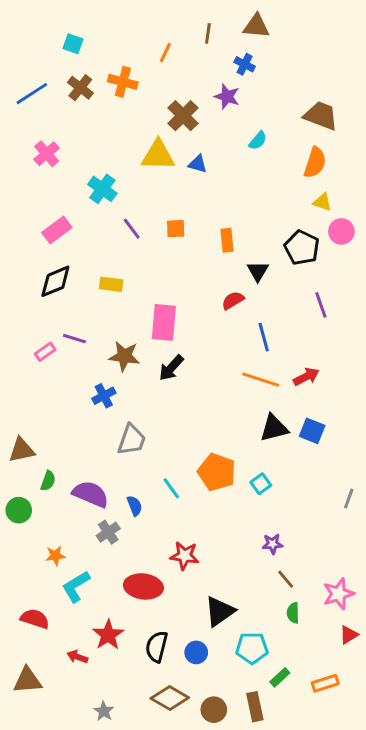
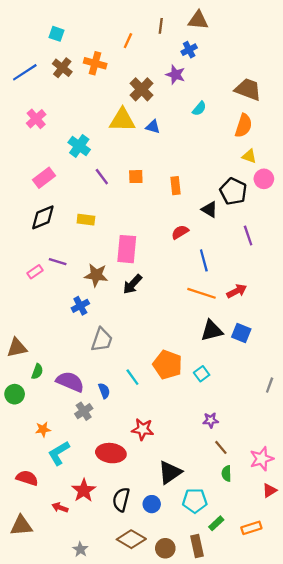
blue cross: (245, 64) -> (189, 50), turned 35
black triangle: (258, 271) -> (209, 209), moved, turned -30

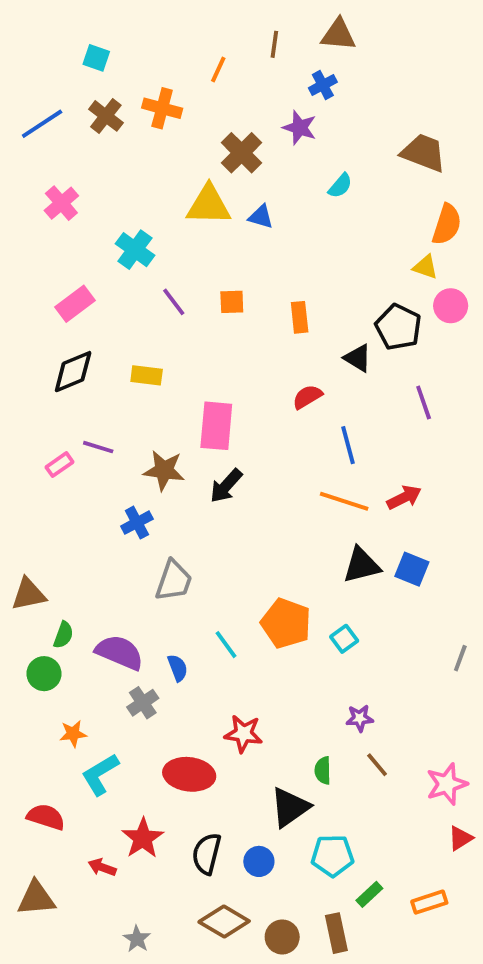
orange semicircle: (243, 126) -> (447, 224), moved
green circle: (15, 394) -> (44, 674), moved
green semicircle: (226, 473) -> (323, 770), moved

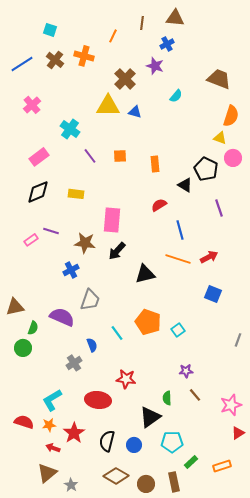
black triangle: (362, 565) -> (145, 274), moved
purple semicircle: (120, 652) -> (62, 317), moved
orange star: (73, 734) -> (49, 425), moved
brown triangle: (36, 898) -> (47, 473), moved, turned -35

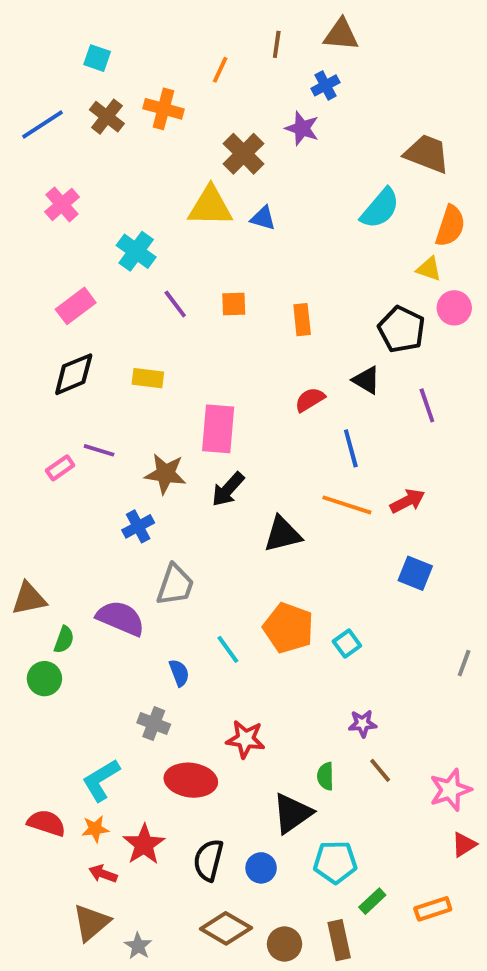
cyan semicircle: (176, 96) -> (380, 208), moved, size x1.6
black triangle: (185, 185) -> (366, 380), moved
gray cross: (74, 363) -> (154, 724), moved, turned -35

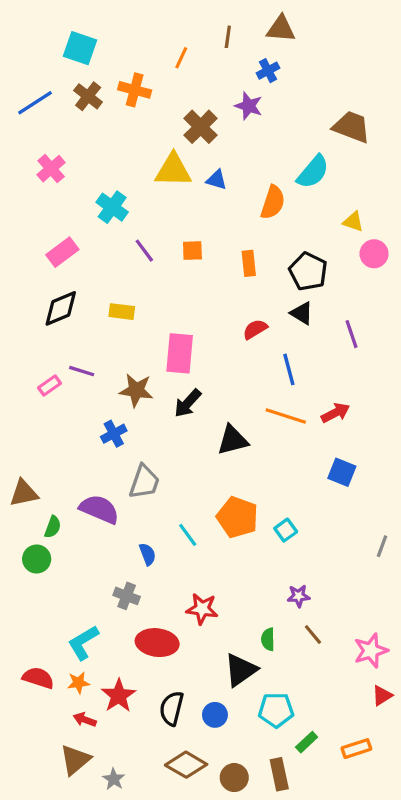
cyan square: (97, 58) -> (80, 48), size x1.5
orange semicircle: (450, 226) -> (273, 202), moved
black pentagon: (402, 329) -> (308, 271), moved

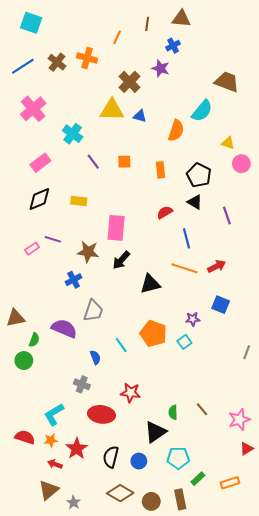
cyan square: (80, 48) -> (31, 23), moved
pink cross: (51, 169) -> (33, 109), size x1.4
purple star: (299, 596) -> (193, 319), moved

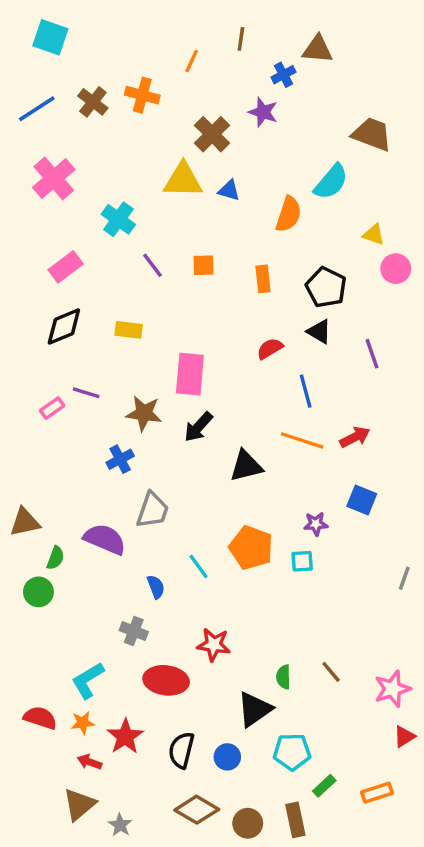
brown triangle: (181, 19) -> (317, 49), moved
cyan square: (184, 342) -> (302, 561), turned 32

